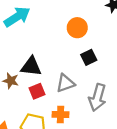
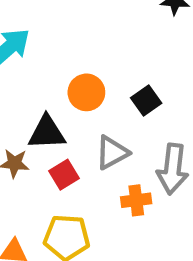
orange circle: (77, 28) -> (86, 92), moved
orange cross: (60, 114) -> (136, 200), moved

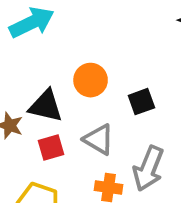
gray triangle: (112, 153) -> (99, 139), turned 44

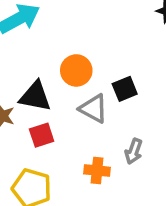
gray triangle: (99, 139) -> (93, 109), moved
gray arrow: (148, 169) -> (134, 151), size x0.6

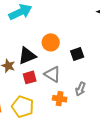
black triangle: (35, 96) -> (27, 56), turned -36
gray triangle: (93, 109) -> (52, 74), moved

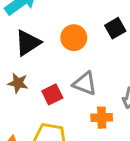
black square: (77, 54) -> (115, 28), moved
black triangle: (27, 56) -> (28, 43), moved

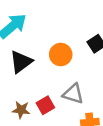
brown star: (18, 83) -> (21, 110), moved

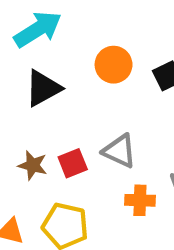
orange circle: (61, 55) -> (114, 65), moved

